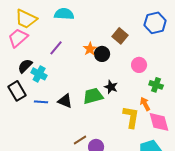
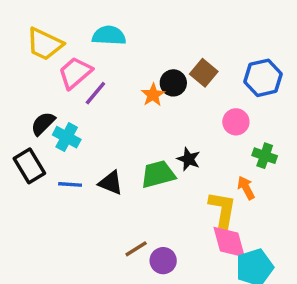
blue hexagon: (155, 23) -> (263, 78), moved
pink trapezoid: (18, 38) -> (75, 73), moved
black circle: (102, 54) -> (173, 83), moved
pink diamond: (159, 122) -> (229, 242), moved

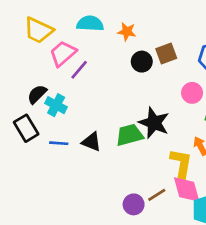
brown square: (204, 73) -> (166, 53), turned 30
orange star: (153, 95) -> (127, 32), moved, turned -30
black star: (189, 159) -> (154, 123), size x1.6
brown line: (136, 249) -> (157, 195), moved

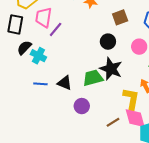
pink trapezoid: (63, 53) -> (43, 17), turned -40
black circle: (142, 62) -> (108, 42), moved
black rectangle: (26, 128) -> (15, 24), moved, turned 42
purple circle: (134, 204) -> (82, 106), moved

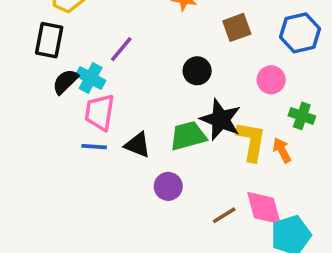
pink trapezoid: (43, 17) -> (100, 112), moved
black circle: (108, 42) -> (197, 71), moved
cyan cross: (38, 56) -> (91, 78), moved
yellow L-shape: (131, 99) -> (251, 141), moved

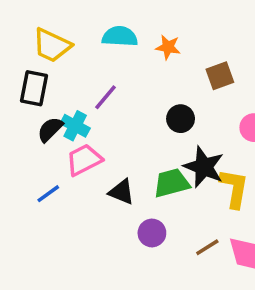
pink trapezoid: (100, 112) -> (84, 160), turned 54
blue line: (94, 147) -> (48, 194), moved, turned -40
brown line: (224, 215) -> (207, 247), moved

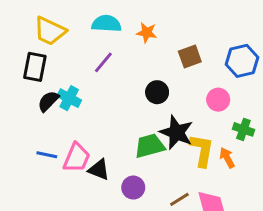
purple line: (105, 97) -> (103, 62), moved
pink trapezoid: (84, 160) -> (77, 158), moved, turned 140
black triangle: (122, 192) -> (99, 170), moved
blue line: (48, 194) -> (47, 155), turned 48

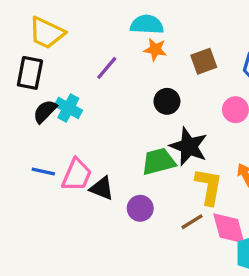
cyan semicircle: (106, 24) -> (147, 24), moved
orange star: (147, 33) -> (155, 50), moved
yellow L-shape: (202, 150) -> (209, 187), moved

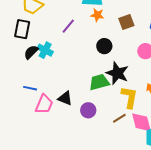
pink trapezoid: (77, 175) -> (44, 104), moved

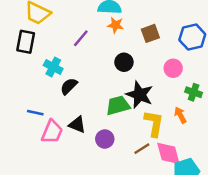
black semicircle: (31, 52) -> (69, 86), moved

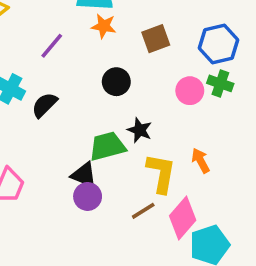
black semicircle: (69, 86) -> (45, 105), moved
green cross: (194, 92) -> (220, 83), moved
black star: (140, 95) -> (140, 130), size x0.6
black triangle: (77, 125) -> (84, 175), moved
pink diamond: (168, 153) -> (183, 218), turned 56

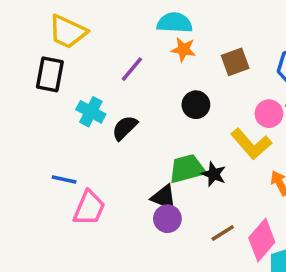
black star: (140, 130) -> (214, 174), moved
yellow L-shape: (161, 173) -> (251, 144), moved, turned 129

